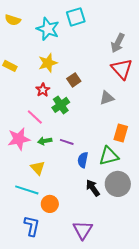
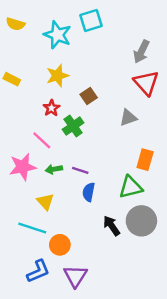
blue semicircle: (83, 160) -> (89, 192), moved
blue L-shape: (32, 226) -> (38, 271), turned 55
purple triangle: (83, 230) -> (75, 276), moved

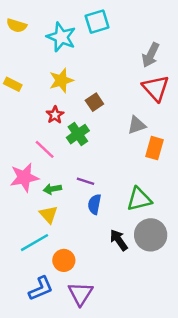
orange rectangle: (145, 160) -> (154, 148), moved
green arrow: (54, 169) -> (52, 189), moved
cyan line: (32, 228) -> (34, 243), turned -48

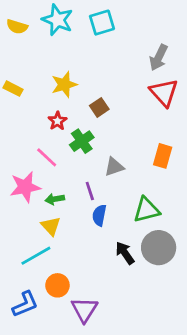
cyan star: (61, 37) -> (57, 20), moved
gray triangle: (137, 125) -> (114, 167), moved
purple line: (86, 181) -> (90, 191), turned 54
orange circle: (64, 260) -> (57, 285), moved
blue L-shape: (41, 288) -> (25, 304), moved

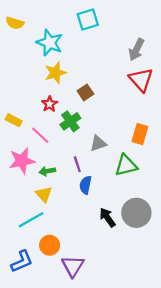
cyan star: (57, 20) -> (50, 43), moved
yellow rectangle: (13, 89) -> (14, 120), moved
green triangle: (146, 210) -> (126, 165), moved

